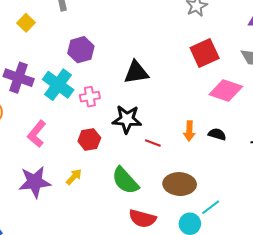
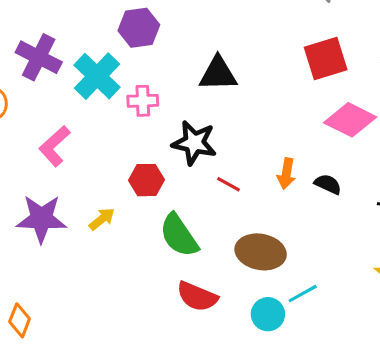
red hexagon: (89, 140) -> (146, 180), moved

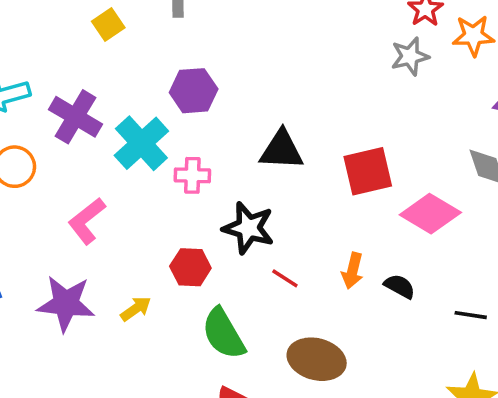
red square: (326, 58) -> (368, 171), moved

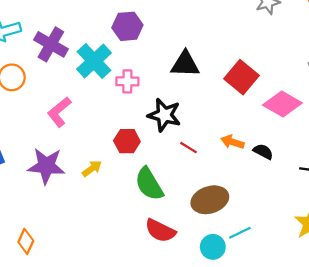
red square: (368, 171) -> (241, 77), turned -36
orange arrow: (352, 271) -> (232, 142), turned 95
brown ellipse: (317, 359) -> (210, 200), turned -32

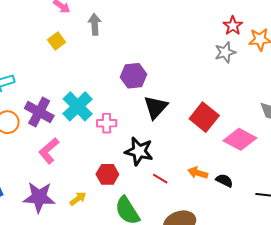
purple hexagon: (127, 26) -> (134, 76), moved
purple cross: (51, 44) -> (39, 112), moved
black triangle: (185, 64) -> (156, 107), turned -48

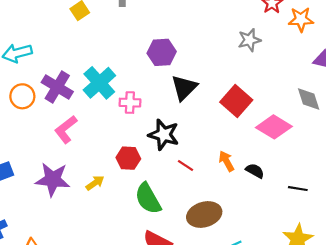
gray star: (225, 52) -> (249, 40), moved
orange arrow: (198, 173) -> (226, 161), turned 42

